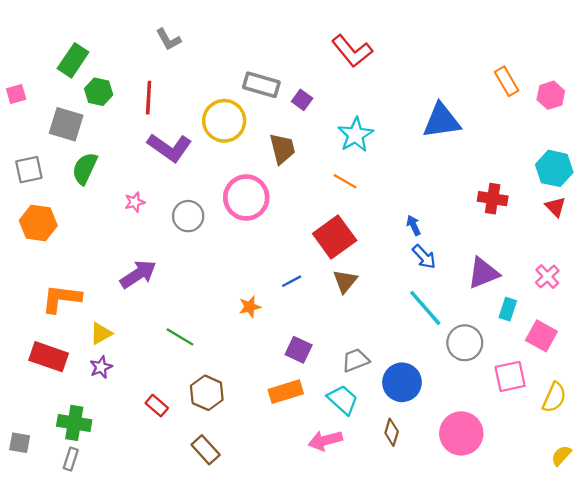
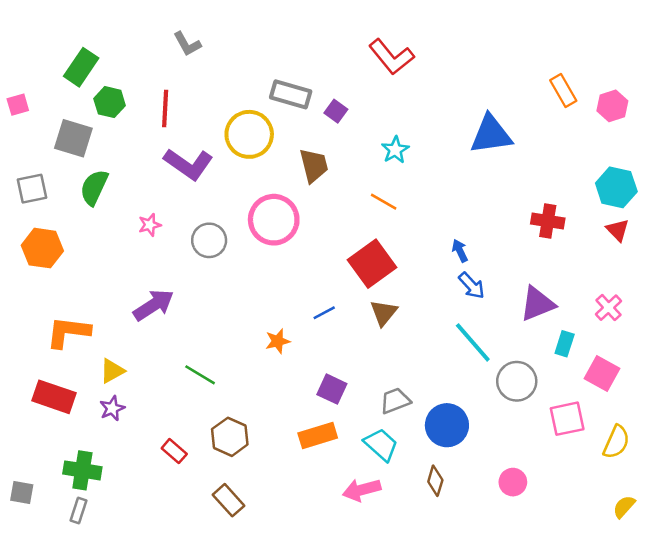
cyan star: (356, 135) -> (395, 150), size x0.7
pink circle: (461, 433) -> (513, 482), size x0.6

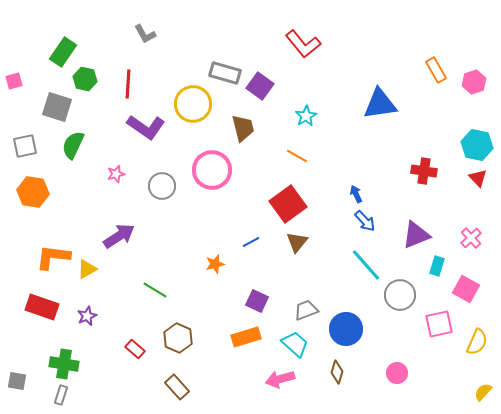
purple square: (336, 111) -> (260, 86), size x1.5
yellow triangle: (112, 371) -> (87, 269), moved

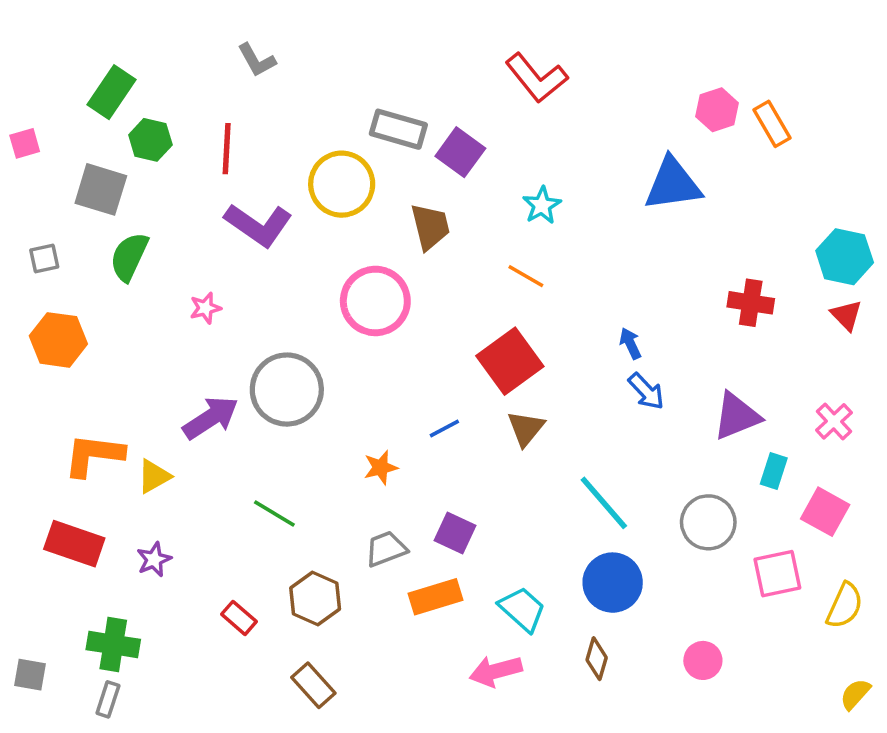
pink hexagon: (474, 82) -> (717, 110), moved
gray square: (25, 146) -> (44, 258), size x0.7
gray circle: (162, 186) -> (287, 390), moved, size x1.5
cyan line: (366, 265) -> (604, 503), moved
gray trapezoid: (306, 310) -> (386, 549), moved

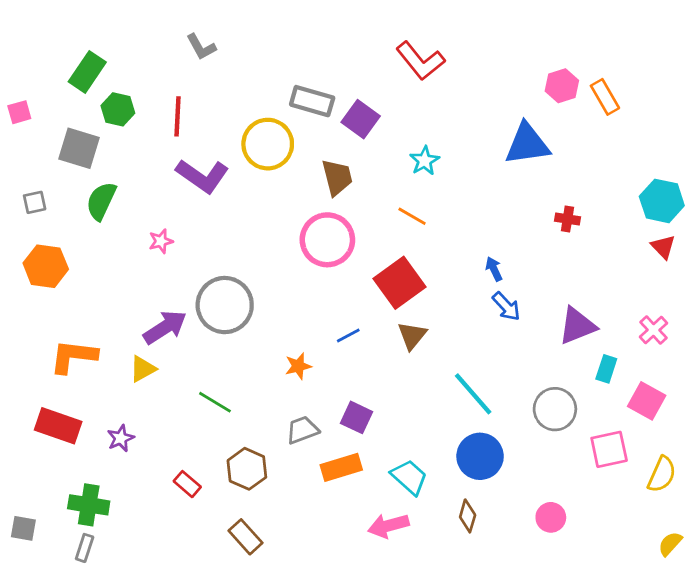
pink circle: (375, 301) -> (327, 240), moved
red cross: (751, 303) -> (567, 219), moved, size x0.7
yellow triangle: (154, 476) -> (143, 369), moved

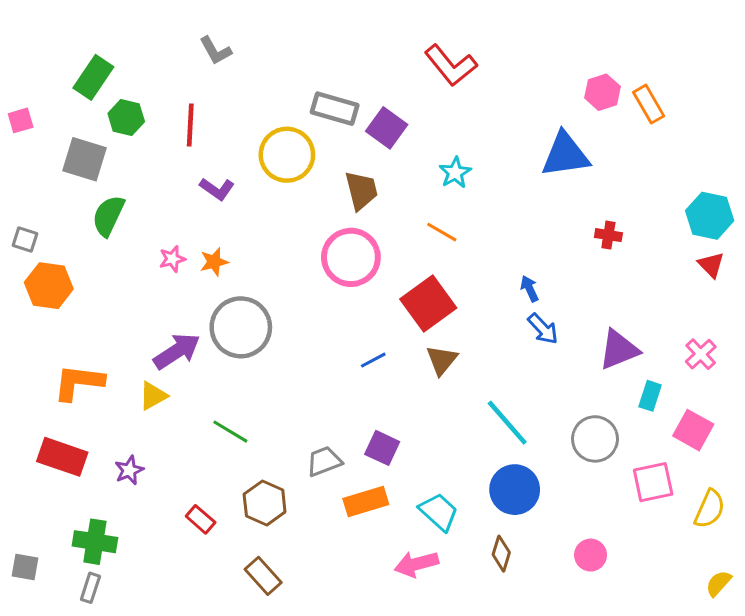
purple L-shape: (202, 176) -> (217, 189), size x0.6
gray square: (35, 202) -> (25, 240), moved, turned 30
orange star: (298, 366) -> (214, 262), moved

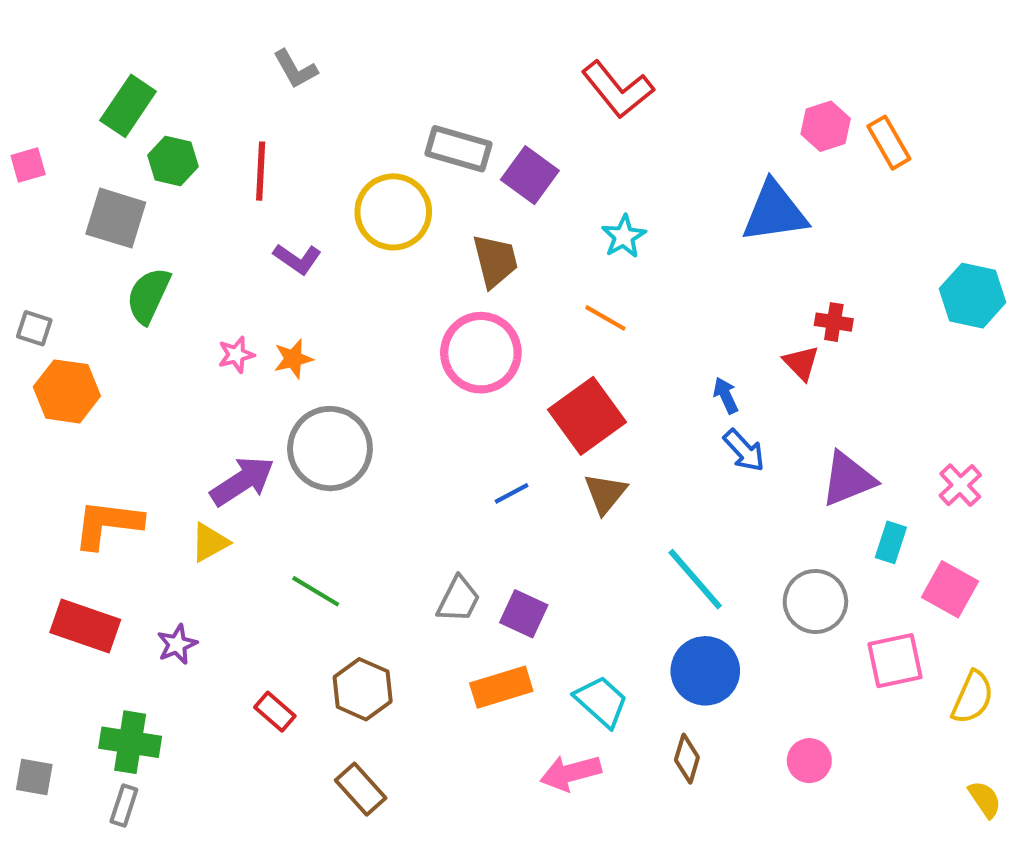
red triangle: (711, 265) -> (801, 363), moved
gray trapezoid: (324, 461) -> (458, 599), moved, turned 138
yellow semicircle: (719, 583) -> (985, 799), turned 104

